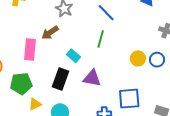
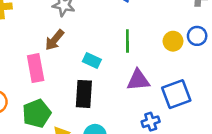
green line: (101, 39) -> (127, 41), moved
purple triangle: (92, 78) -> (138, 80), moved

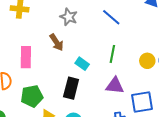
brown arrow: (55, 40) -> (56, 42), turned -84
pink rectangle: (36, 68) -> (26, 57), moved

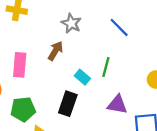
brown arrow: (56, 42) -> (55, 51), turned -120
green line: (112, 54) -> (106, 67), moved

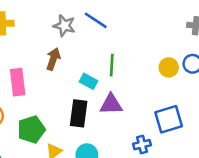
blue line: (119, 27) -> (96, 20), moved
purple triangle: (117, 105) -> (111, 104), moved

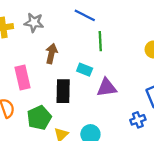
gray star: (64, 26) -> (34, 22), moved
green line: (112, 65) -> (100, 41), moved
black rectangle: (79, 113) -> (63, 91), moved

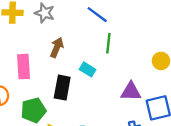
purple triangle: (107, 88) -> (131, 92), moved

